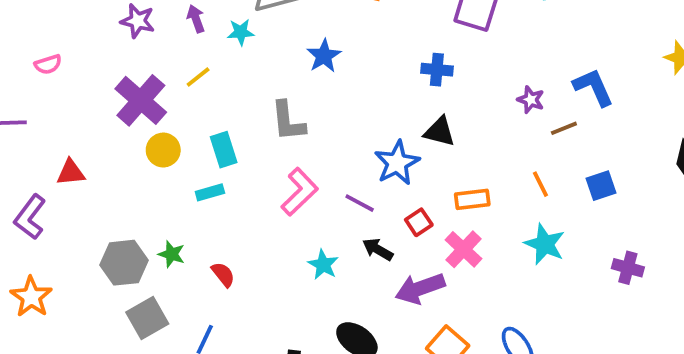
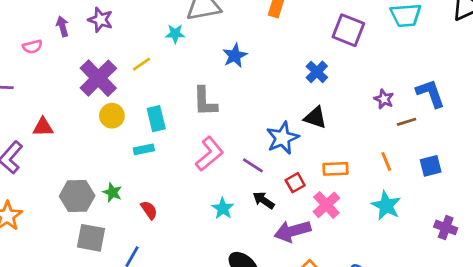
purple arrow: (196, 19) -> (62, 26), moved
blue cross: (437, 70) -> (317, 72), turned 35
gray square: (147, 318) -> (91, 238), turned 36

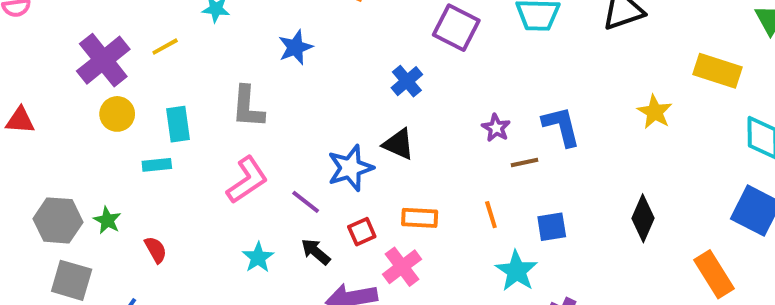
cyan star: (386, 206) -> (517, 271), moved

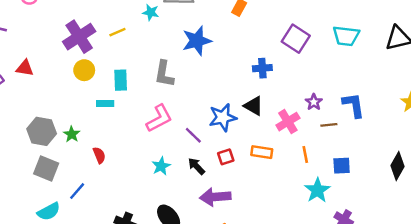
blue star: (295, 47) -> (197, 41), size x1.4
blue cross: (407, 81) -> (262, 68), turned 30
pink cross: (402, 267) -> (288, 122), moved

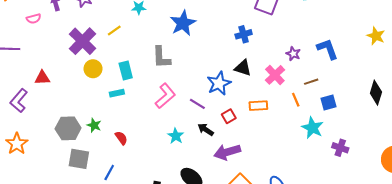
brown line: (329, 125) -> (311, 82), moved

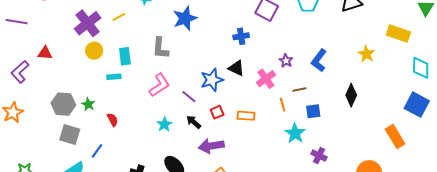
blue L-shape: (328, 49) -> (319, 60), turned -130
black diamond: (376, 93) -> (351, 95), moved
orange rectangle: (258, 106) -> (246, 116), moved

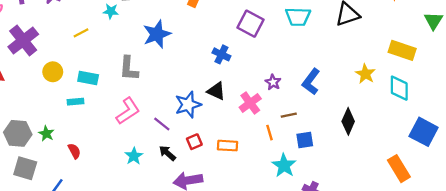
purple cross: (88, 23) -> (23, 40), moved
blue cross: (241, 36) -> (221, 54), turned 35
cyan rectangle: (125, 56) -> (88, 78), turned -72
cyan diamond: (421, 68) -> (399, 88), moved

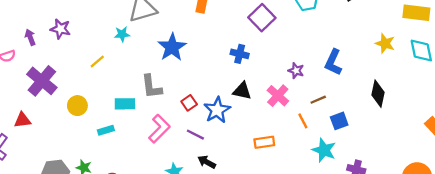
purple square: (250, 24) -> (262, 18), turned 30
cyan rectangle: (88, 78) -> (125, 104), moved
red square: (194, 142) -> (189, 103), moved

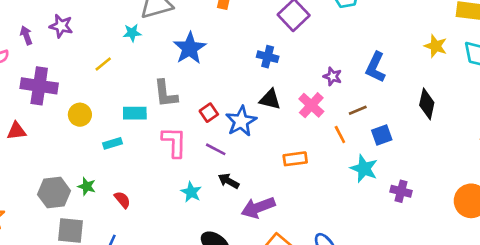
purple cross: (42, 81) -> (39, 86), turned -32
pink L-shape: (159, 129) -> (174, 142), turned -44

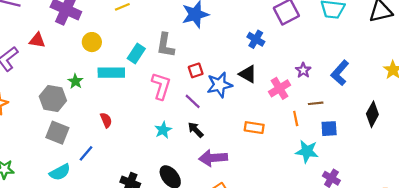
cyan rectangle: (135, 113) -> (136, 54), turned -72
cyan rectangle: (113, 143) -> (111, 73), size x1.6
cyan star: (364, 169) -> (307, 151), turned -30
green star: (87, 186) -> (75, 81), moved

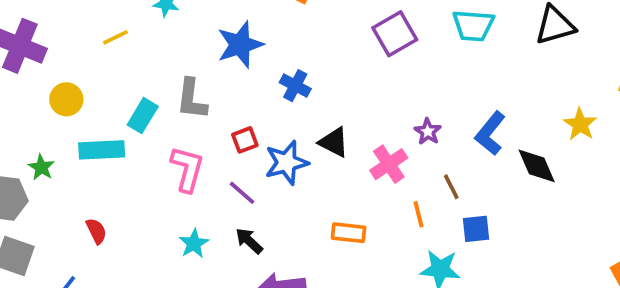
blue cross: (256, 39) -> (295, 86), moved
brown line: (316, 103) -> (451, 187), turned 72
black diamond: (372, 114) -> (537, 166), moved, turned -50

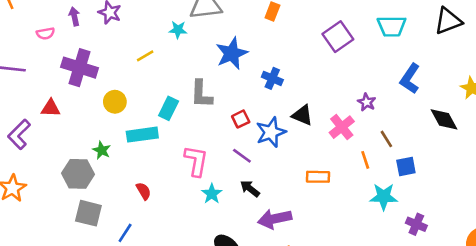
blue L-shape: (490, 133) -> (410, 79), moved
pink L-shape: (187, 169) -> (196, 161), moved

